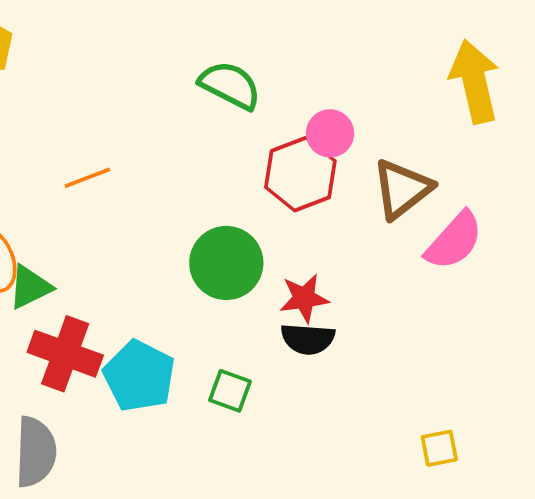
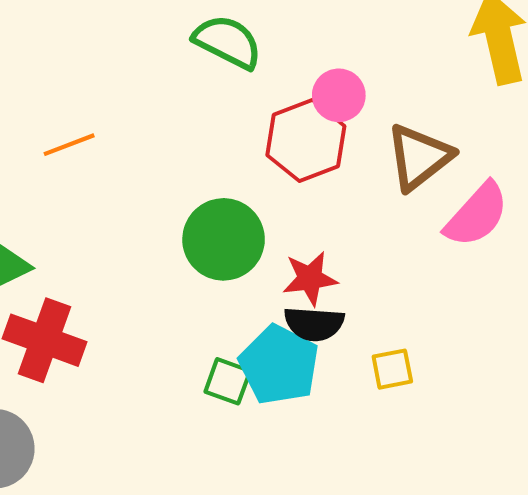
cyan pentagon: (139, 376) -> (279, 365), moved
yellow square: (439, 448) -> (392, 369), moved

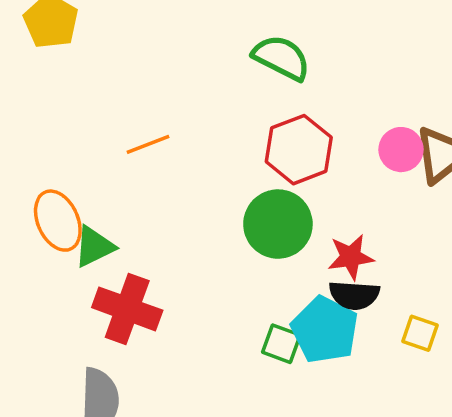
pink circle: (339, 95) -> (401, 150), moved
red hexagon: (306, 141) -> (299, 150), moved
yellow square: (392, 369) -> (420, 333), turned 30

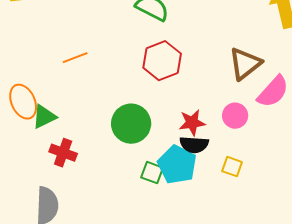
pink circle: (401, 150) -> (235, 116), moved
green circle: (278, 224) -> (131, 124), moved
red cross: (127, 309) -> (63, 153), size x0.7

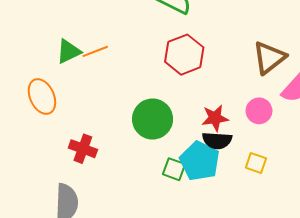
green triangle: (44, 117) -> (69, 51), moved

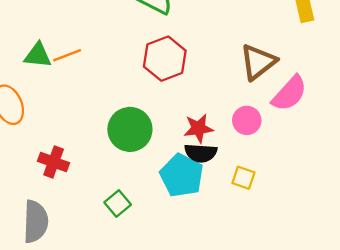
green triangle: (69, 51) -> (38, 55), turned 32
green square: (174, 169) -> (118, 204), moved, turned 30

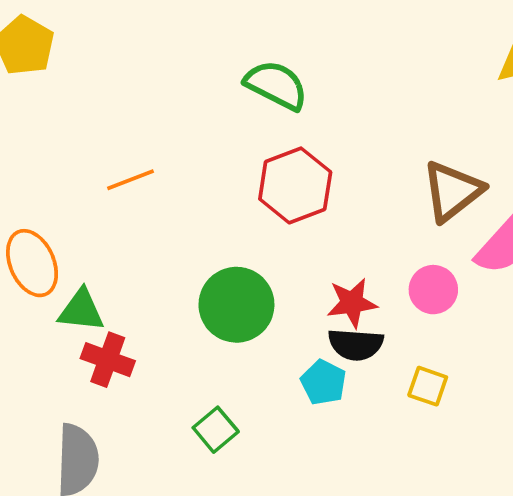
green triangle: (38, 55) -> (81, 310), moved
cyan pentagon: (182, 175) -> (324, 382), size x0.6

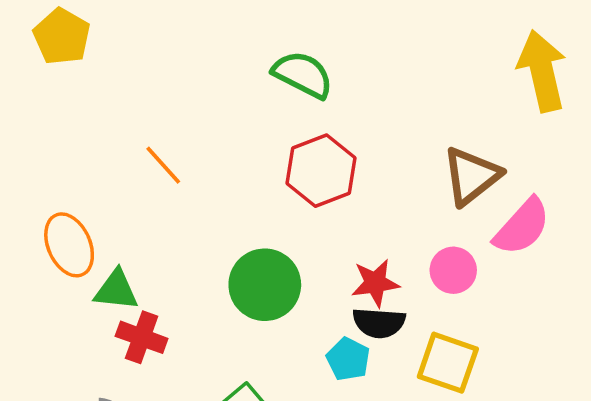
orange line: (130, 180) -> (163, 165), turned 69
yellow square: (428, 386) -> (448, 363), size x1.6

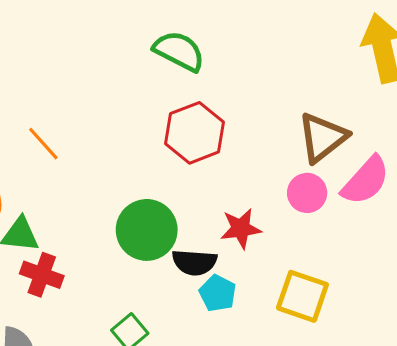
orange line: (163, 165) -> (43, 144), moved
pink circle: (453, 270) -> (307, 193), moved
black semicircle: (379, 323) -> (194, 262), moved

